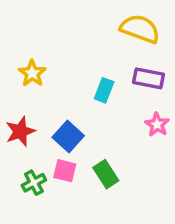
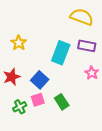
cyan rectangle: (104, 90) -> (61, 53), size x1.6
pink square: (65, 171) -> (38, 100), turned -32

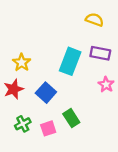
yellow semicircle: (82, 17) -> (95, 20), size x0.7
yellow star: (19, 43) -> (22, 62), moved
pink square: (38, 100) -> (48, 128), moved

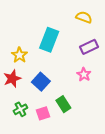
purple rectangle: (100, 53) -> (89, 47), turned -36
cyan rectangle: (70, 61) -> (49, 40), moved
pink star: (106, 84) -> (84, 75), moved

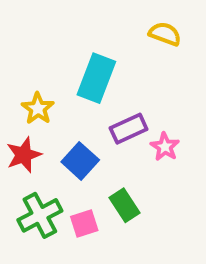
purple rectangle: (89, 47) -> (129, 129), moved
green cross: (20, 109) -> (40, 215), size x1.5

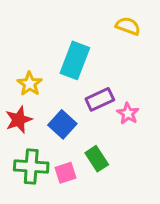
green cross: (40, 215) -> (31, 166), turned 32

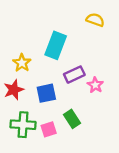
blue square: (62, 124) -> (46, 93), turned 36

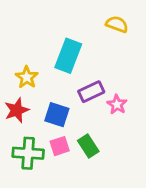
blue square: (46, 93) -> (57, 115), turned 30
pink square: (49, 129) -> (60, 146), moved

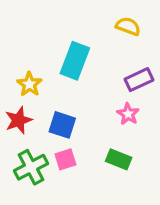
purple rectangle: (91, 92) -> (139, 80), moved
green rectangle: (88, 146) -> (119, 159), moved, turned -35
green cross: (28, 153) -> (31, 167), turned -32

